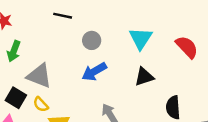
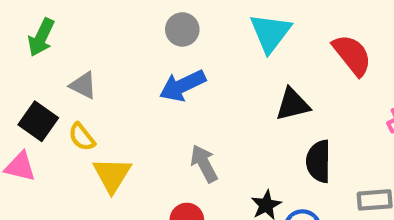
gray triangle: (39, 76) -> (83, 85), size x0.6
black triangle: (144, 77) -> (293, 104), moved

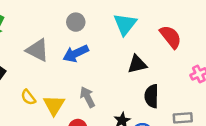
gray triangle: (83, 85) -> (37, 50), moved, size x1.5
yellow semicircle: (82, 137) -> (28, 97), moved
yellow triangle: (112, 175) -> (54, 105), moved

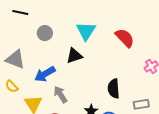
blue arrow: (76, 53) -> (45, 74), moved
black triangle: (137, 64) -> (74, 56), moved
yellow semicircle: (28, 97) -> (12, 86), moved

